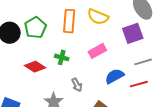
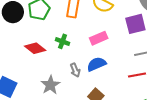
blue semicircle: (115, 76) -> (96, 64), moved

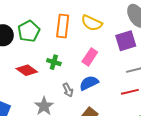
pink rectangle: (99, 38) -> (90, 57), turned -30

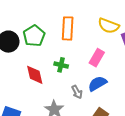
yellow semicircle: (92, 23) -> (109, 26), moved
red diamond: (27, 70) -> (35, 75), turned 45

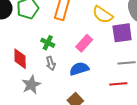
red diamond: (35, 75) -> (20, 59), moved
gray arrow: (77, 92) -> (51, 63), moved

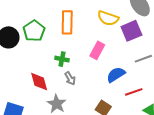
blue semicircle: (79, 69) -> (116, 75), moved
red line: (118, 84) -> (134, 92), moved

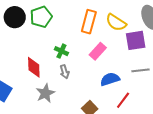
orange rectangle: (67, 22) -> (89, 22), moved
red line: (134, 92) -> (123, 100), turned -48

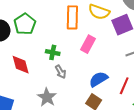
red diamond: (34, 67) -> (21, 65), moved
blue semicircle: (110, 79) -> (98, 79), moved

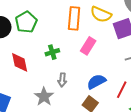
green cross: (53, 52) -> (52, 52), turned -32
gray arrow: (61, 72) -> (62, 80), moved, turned 32

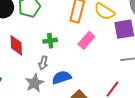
gray arrow: (62, 80) -> (43, 63), moved
blue semicircle: (96, 82) -> (61, 77), moved

